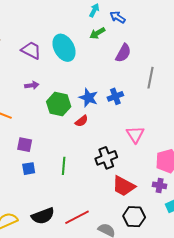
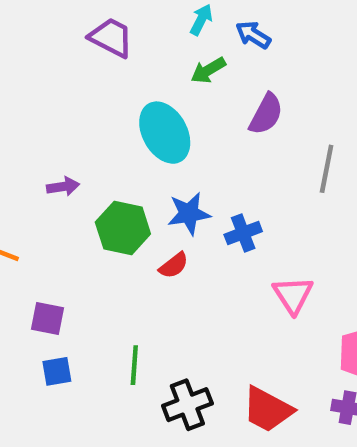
cyan ellipse: (64, 48) -> (165, 133), moved
purple trapezoid: (31, 50) -> (111, 38), moved
blue cross: (115, 96) -> (243, 233), moved
blue star: (88, 98) -> (189, 214), turned -30
black cross: (106, 158) -> (187, 405), moved

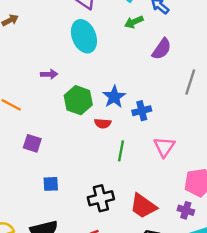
cyan ellipse: (165, 133) -> (84, 36), moved
blue star: (189, 214) -> (114, 97), turned -30
red semicircle: (174, 265) -> (103, 123), turned 35
green line: (134, 365) -> (121, 151), moved
blue square: (57, 371) -> (51, 184), moved

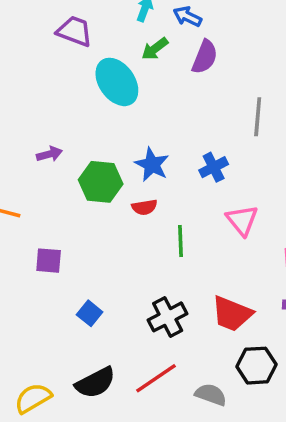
cyan ellipse: (84, 36) -> (117, 82), moved
purple semicircle: (162, 49) -> (205, 57), moved
blue cross: (142, 111) -> (214, 167), moved
blue square: (51, 184) -> (90, 313), turned -35

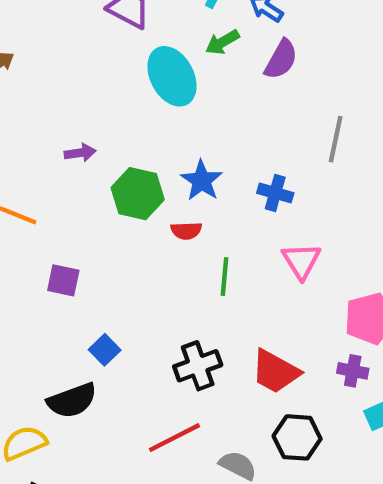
blue cross: (214, 167) -> (275, 193), turned 36
black semicircle: (95, 383) -> (72, 400), moved

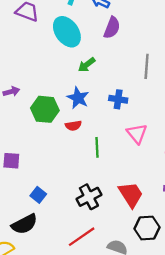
green arrow: (222, 42) -> (87, 65), moved
cyan ellipse: (172, 76) -> (67, 32), moved
red trapezoid: (275, 372) -> (131, 194), turned -144

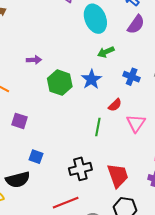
blue cross: (118, 99) -> (132, 77), moved
red semicircle: (73, 126) -> (115, 105), moved, turned -48
blue square: (38, 195) -> (36, 157), turned -32

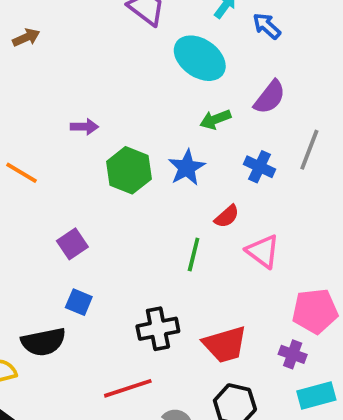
cyan ellipse: (95, 19) -> (200, 58), turned -36
purple semicircle: (136, 24) -> (270, 97), moved
purple square: (19, 121) -> (72, 244), moved, turned 35
pink triangle: (136, 123) -> (263, 251), turned -30
red trapezoid: (118, 176) -> (225, 344), turned 90

